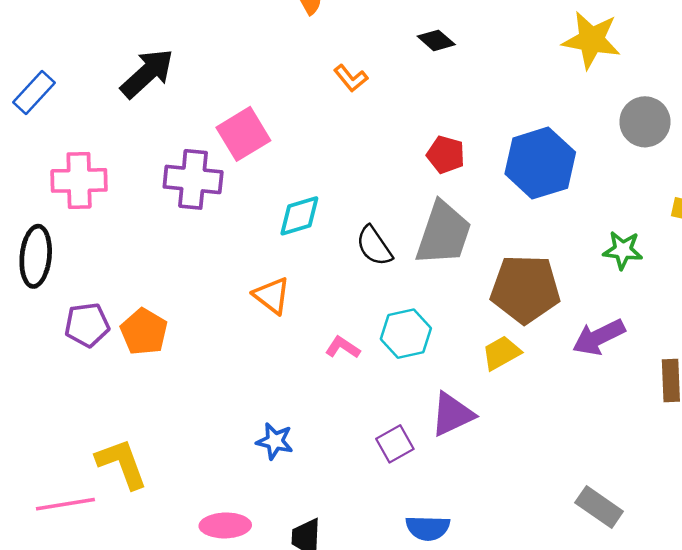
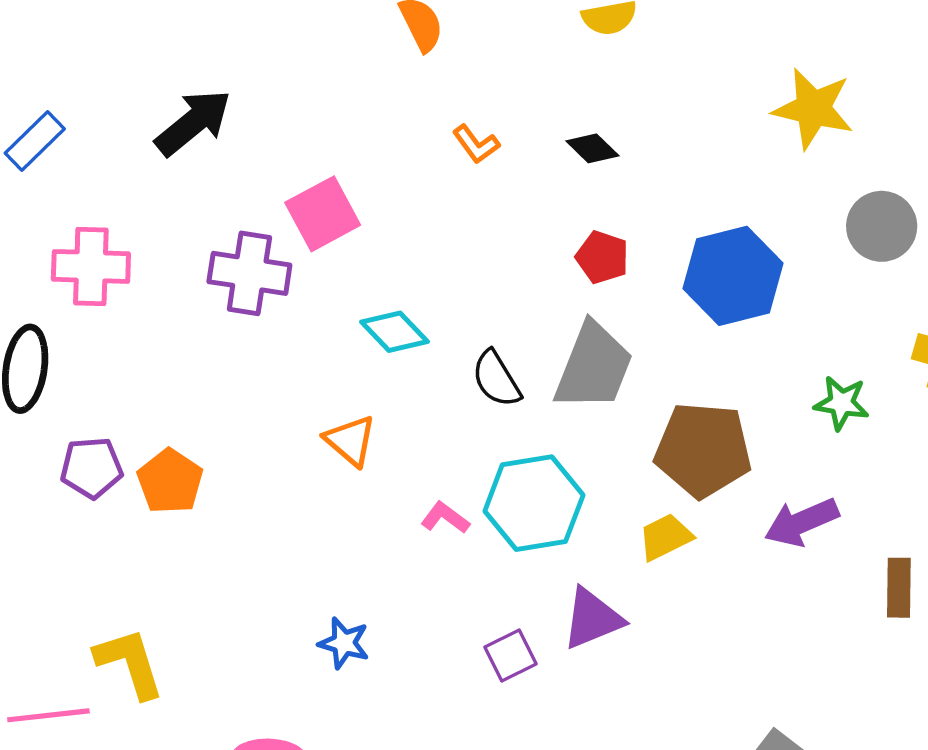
black diamond: (436, 40) -> (592, 148), moved
cyan diamond: (299, 216) -> (395, 332), turned 60
cyan hexagon: (406, 334) -> (534, 503), size x1.4

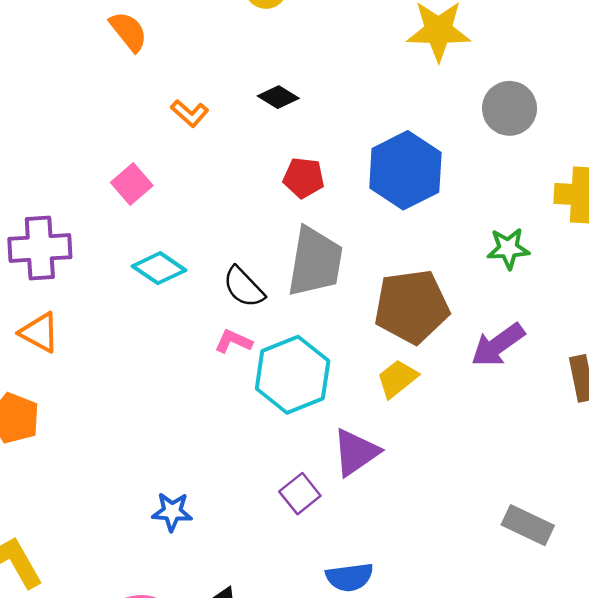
pink square: (323, 214) -> (132, 184), moved, size x0.7
orange triangle: (350, 441) -> (39, 332), moved
pink L-shape: (445, 518) -> (233, 341), moved

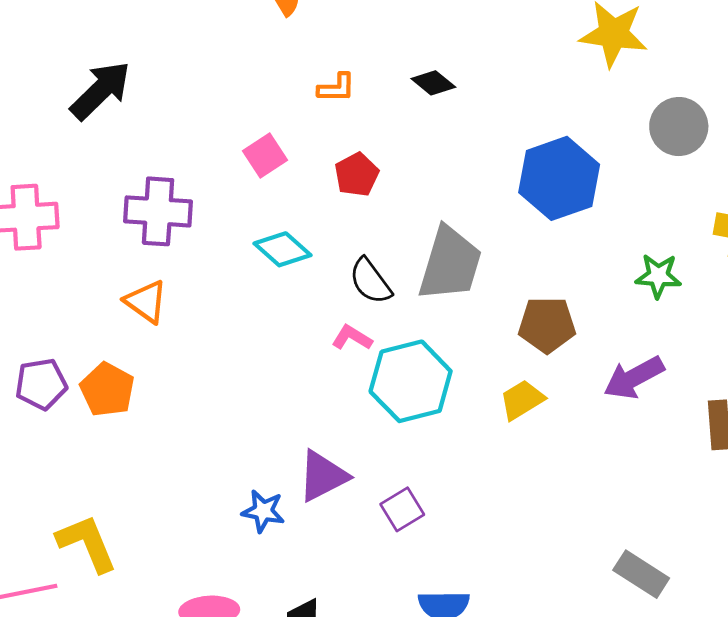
orange L-shape: (190, 113) -> (336, 88), turned -48
red pentagon: (304, 178) -> (357, 175), moved, turned 30
brown pentagon: (412, 307) -> (547, 325), size x0.7
purple triangle: (356, 452) -> (323, 476), moved

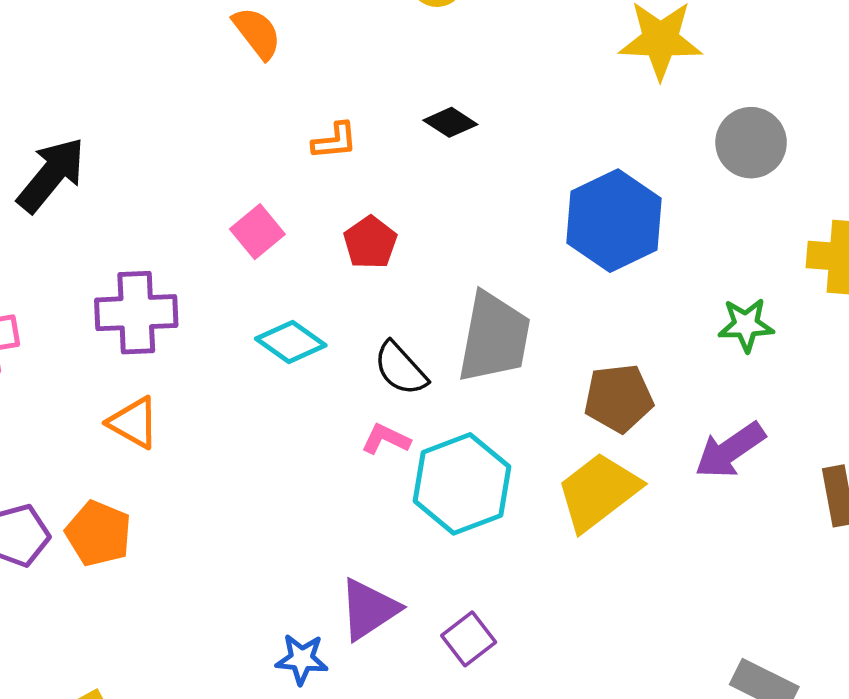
yellow trapezoid: (522, 400) -> (598, 492), size x1.6

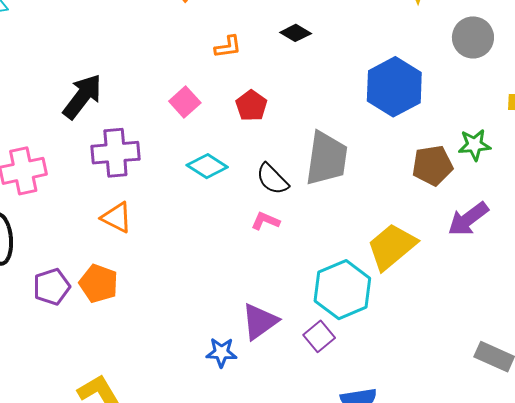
black arrow: (51, 175) -> (82, 97), moved
brown pentagon: (619, 398) -> (432, 165), moved
cyan hexagon: (462, 484) -> (342, 290), moved

